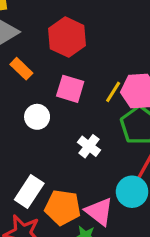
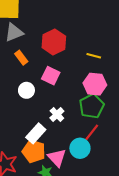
yellow line: (113, 92) -> (94, 56), moved, turned 64
white rectangle: (29, 191) -> (36, 133), moved

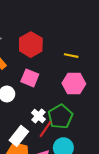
green pentagon: (92, 106) -> (60, 117), moved
red line: (92, 132) -> (46, 129), moved

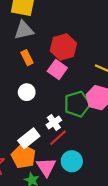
pink square: (30, 78) -> (57, 69), moved
green pentagon: (60, 117) -> (77, 104), moved

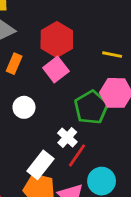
orange rectangle: (27, 58) -> (14, 64), turned 64
pink square: (57, 69) -> (56, 70), turned 30

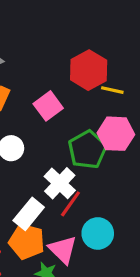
red hexagon: (57, 39) -> (89, 70), moved
white cross: (67, 137) -> (60, 183), size x1.4

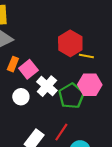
pink square: (48, 106) -> (28, 69), moved
white cross: (60, 183) -> (47, 86), moved

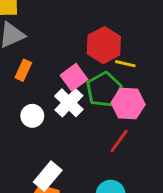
pink square: (28, 69) -> (74, 77), moved
green pentagon: (71, 96) -> (104, 90), moved
red line: (61, 132) -> (119, 141), moved

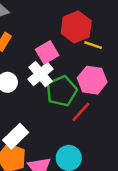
green pentagon: (104, 90) -> (61, 91), moved

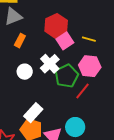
red hexagon: (76, 27) -> (56, 26), moved
pink square: (47, 52) -> (65, 41), moved

